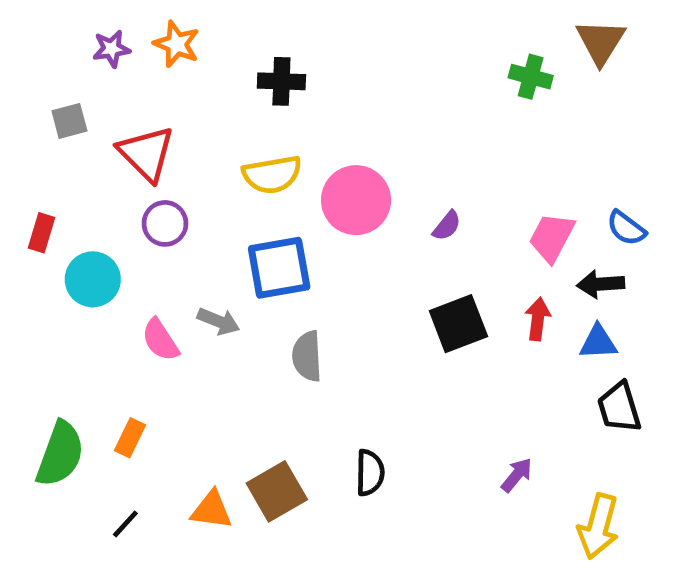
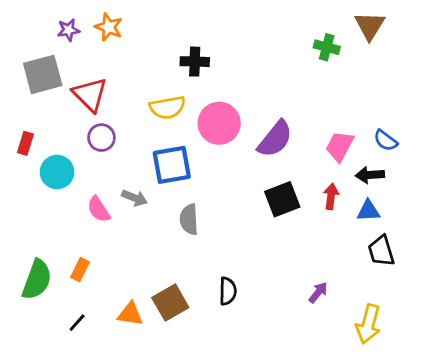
black cross: (281, 81) -> (195, 62), moved
gray square: (69, 121) -> (43, 74), size x1.8
purple semicircle: (447, 226) -> (275, 139), size x2.0

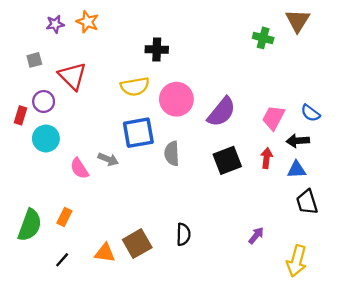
gray square: (43, 74) -> (34, 60), size x0.5
purple circle: (101, 138) -> (44, 102), moved
gray semicircle: (189, 219) -> (172, 153), moved

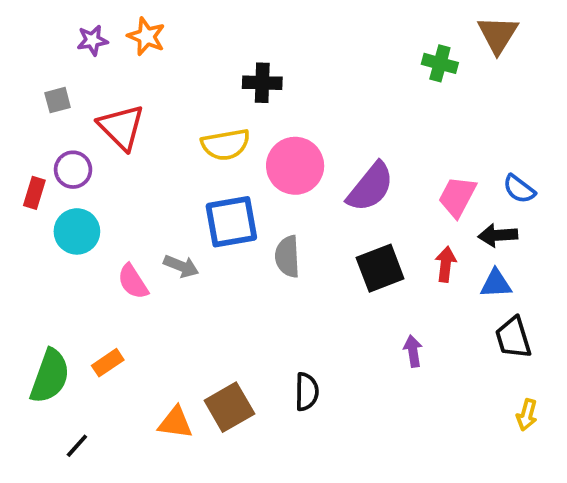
orange rectangle: (64, 217) -> (108, 363), turned 30
purple arrow: (256, 236) -> (413, 351), moved, turned -48
black line: (62, 260) -> (77, 446), moved
yellow arrow: (297, 261) -> (527, 415), moved, size x0.6

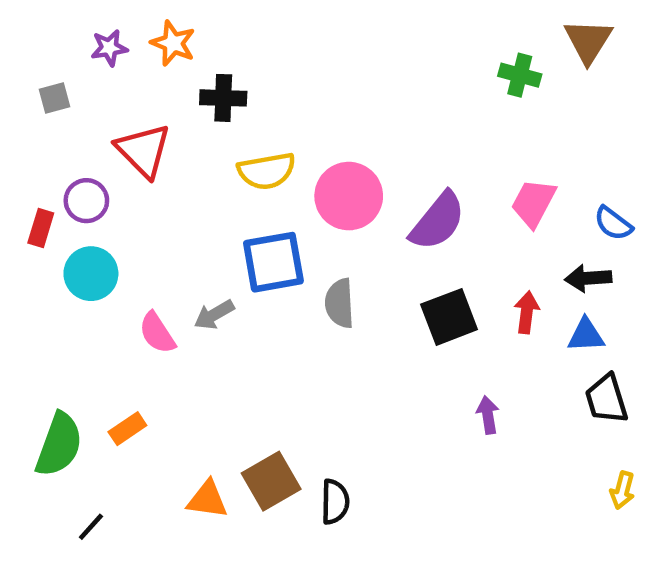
black cross: (262, 83) -> (223, 98), moved
gray square: (58, 100) -> (54, 98), moved
pink trapezoid: (457, 197) -> (533, 203), moved
gray arrow: (181, 266) -> (214, 315), turned 128
black semicircle: (307, 392) -> (335, 502), moved

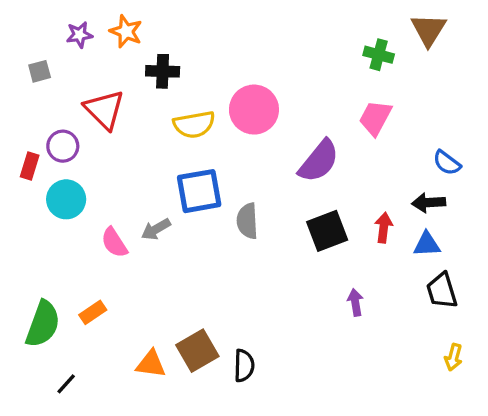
pink circle: (349, 196) -> (254, 110), moved
pink trapezoid: (533, 203) -> (375, 118), moved

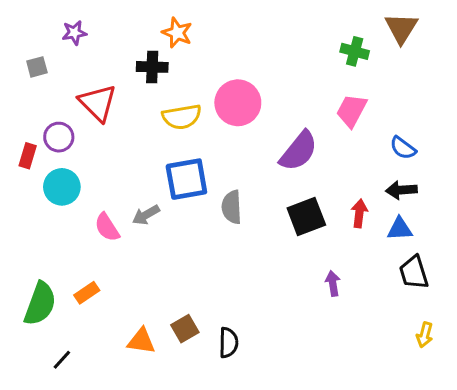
orange star: (126, 31) -> (177, 33), moved
blue semicircle: (447, 163) -> (403, 148), moved
brown square: (197, 351) -> (185, 329), size x0.7

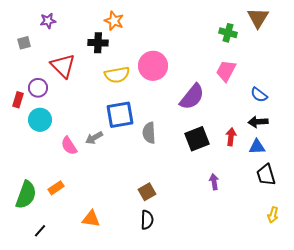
brown square: (185, 329) -> (147, 192), moved

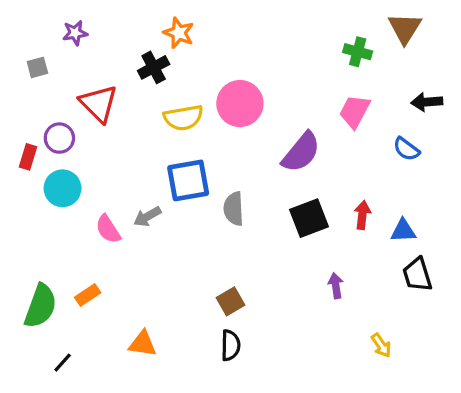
black cross: (98, 43) -> (154, 67), turned -30
black arrow: (258, 122) -> (427, 102), moved
yellow arrow: (273, 215) -> (381, 345), moved, turned -49

